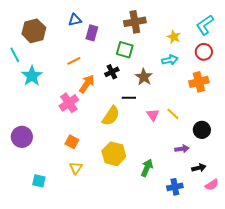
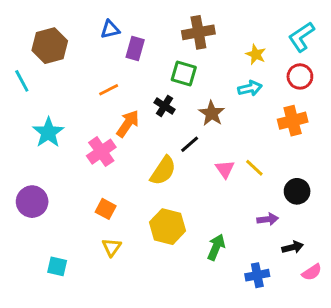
black cross: (112, 72) -> (165, 106), turned -32
cyan star: (32, 76) -> (48, 132), moved
black line: (129, 98) -> (190, 144), turned -40

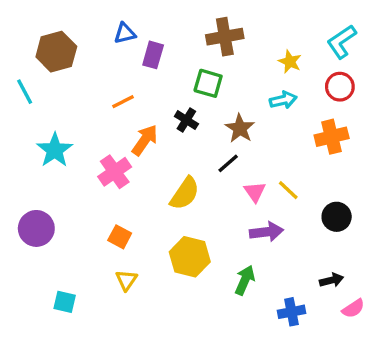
black line: (190, 144) -> (228, 163), moved
purple arrow: (268, 219) -> (266, 232), moved, size x1.4

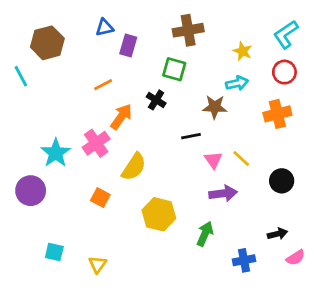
brown star: (240, 128) -> (215, 107), moved, turned -30
cyan star: (55, 150) -> (56, 153), moved
black line: (228, 163) -> (191, 136), turned 30
yellow semicircle: (185, 193) -> (134, 167), moved
yellow triangle: (126, 280) -> (98, 265), moved

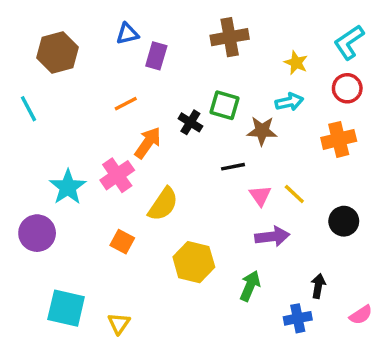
green square: (174, 69) -> (224, 105), moved
cyan line: (21, 76) -> (29, 109), moved
black arrow: (277, 234) -> (318, 286), moved, turned -66
cyan square: (54, 252) -> (66, 308), size x1.6

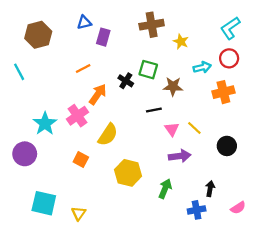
yellow star: (296, 63) -> (181, 42), moved
cyan arrow: (289, 102) -> (202, 67), moved

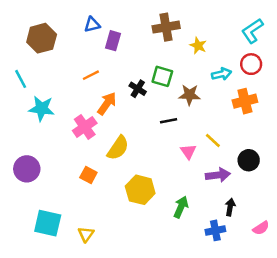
cyan star: (45, 123) -> (42, 108), moved, turned -30
pink triangle: (172, 129) -> (188, 152), moved
purple arrow: (180, 156) -> (218, 175), moved

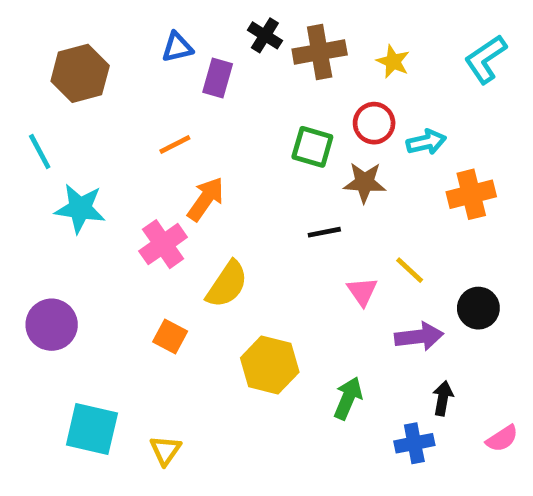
yellow star: (198, 46) -> (393, 61), moved
red circle: (251, 64) -> (374, 123), moved
black cross: (138, 89) -> (265, 35), moved

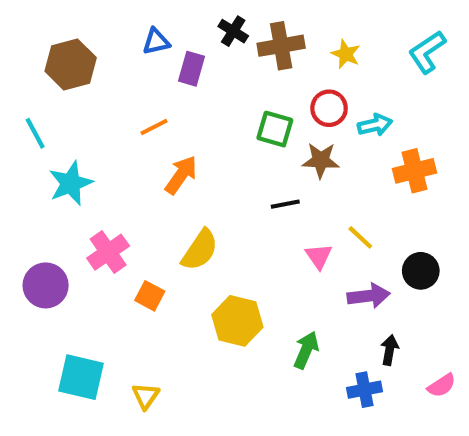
cyan star: (80, 208) -> (71, 183), turned -30
pink cross: (163, 244) -> (108, 252), moved

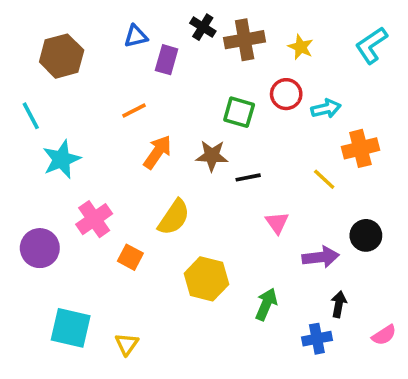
brown star: (321, 160) -> (212, 156), moved
yellow line: (360, 237) -> (324, 179), moved

